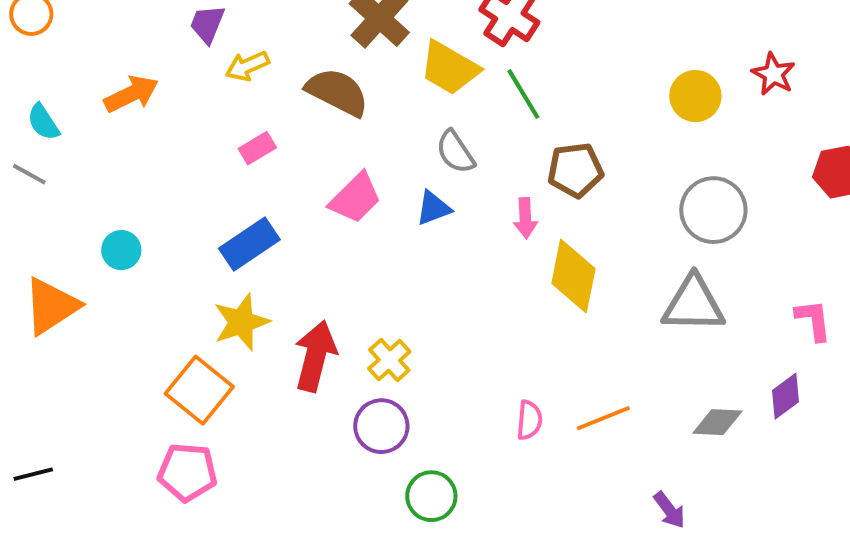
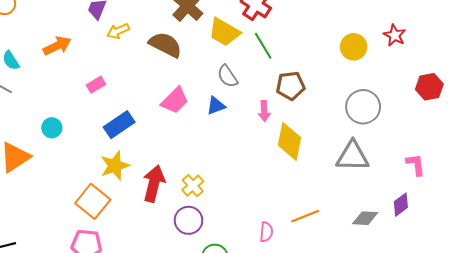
pink rectangle: (257, 148) -> (96, 85), moved
pink semicircle: (529, 420) -> (266, 232), moved

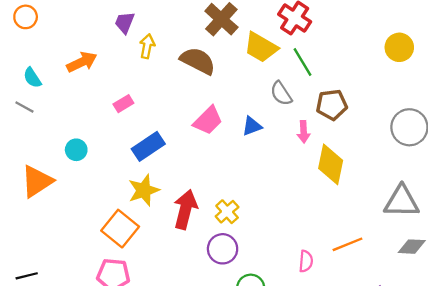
yellow arrow: (118, 31) -> (147, 46), turned 125
yellow circle: (354, 47) -> (399, 47), moved
gray semicircle: (227, 76) -> (281, 93), moved
gray triangle: (353, 156) -> (402, 202), moved

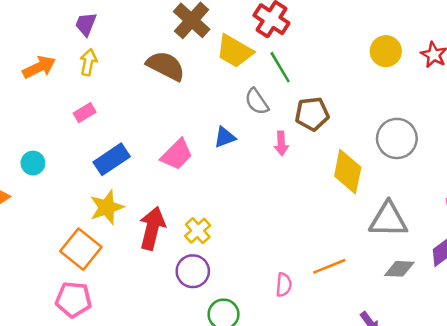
yellow arrow: (147, 46) -> (88, 62), moved
pink trapezoid: (208, 120) -> (177, 154), moved
yellow diamond: (331, 164) -> (348, 172), moved

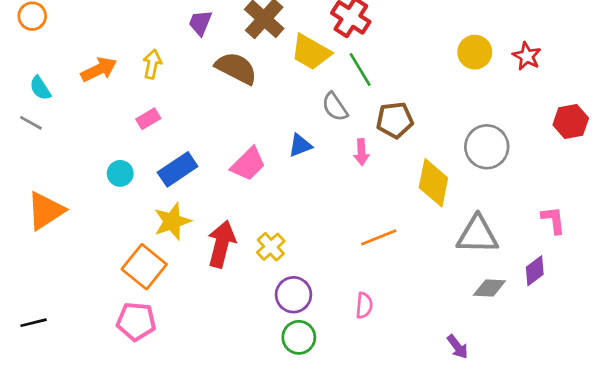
purple trapezoid: (86, 24) -> (200, 23), moved
cyan circle: (33, 163) -> (120, 173), moved
orange line: (329, 266) -> (379, 237), moved
purple circle: (193, 271) -> (293, 295), moved

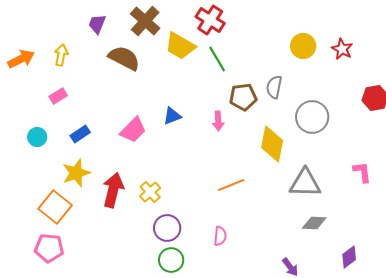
gray semicircle: (335, 107) -> (274, 87), moved, turned 45
blue rectangle: (178, 169) -> (80, 134), size x0.7
purple diamond: (535, 271) -> (349, 257), moved

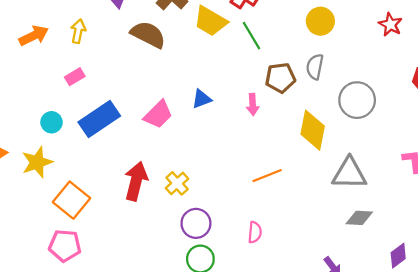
yellow circle: (303, 46) -> (320, 21), moved
blue rectangle: (80, 134) -> (99, 119), size x1.8
yellow star: (76, 173) -> (37, 162), moved

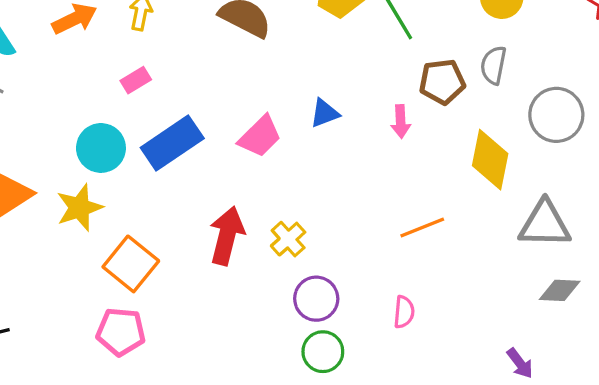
cyan circle: (52, 122) -> (101, 148), size x1.5

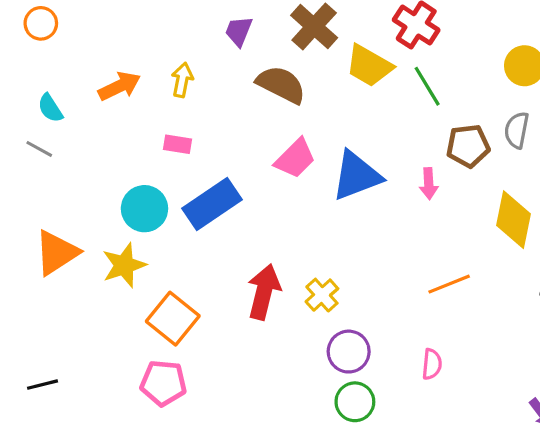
pink rectangle: (136, 80) -> (177, 144), turned 40
blue triangle: (325, 113) -> (356, 176), size x1.8
pink trapezoid: (260, 136) -> (295, 158), moved

